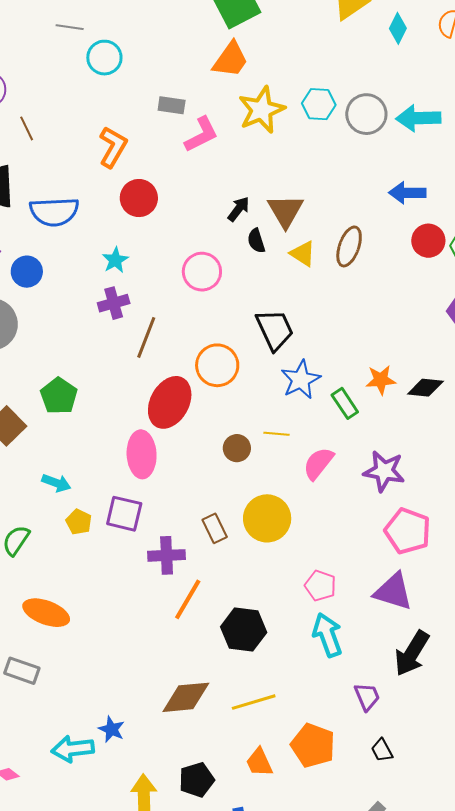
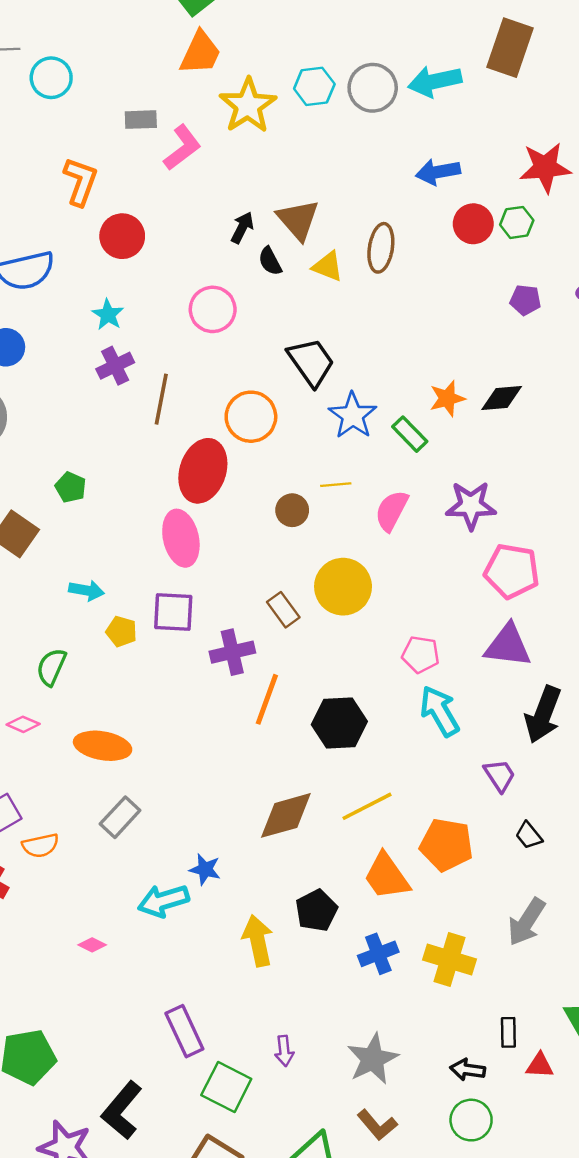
green pentagon: (59, 396) -> (71, 487), size x0.7
gray rectangle: (22, 671) -> (120, 817), moved, turned -56
orange trapezoid: (259, 762) -> (387, 876), size x1.4

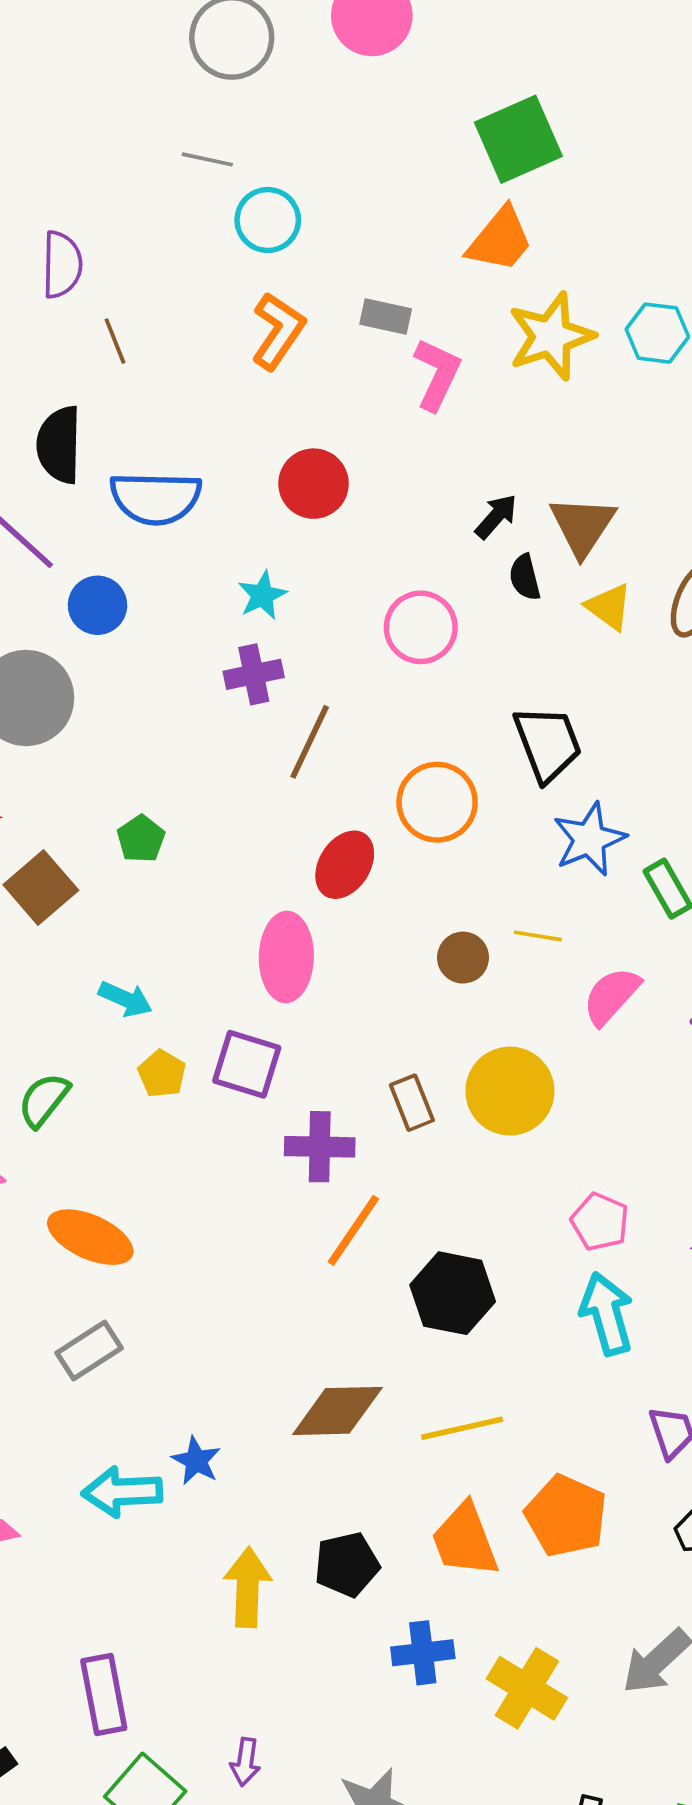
pink L-shape: (182, 148) -> (437, 374), turned -42
orange L-shape: (80, 181) -> (278, 331), moved
red ellipse: (203, 471) -> (345, 865), size x0.7

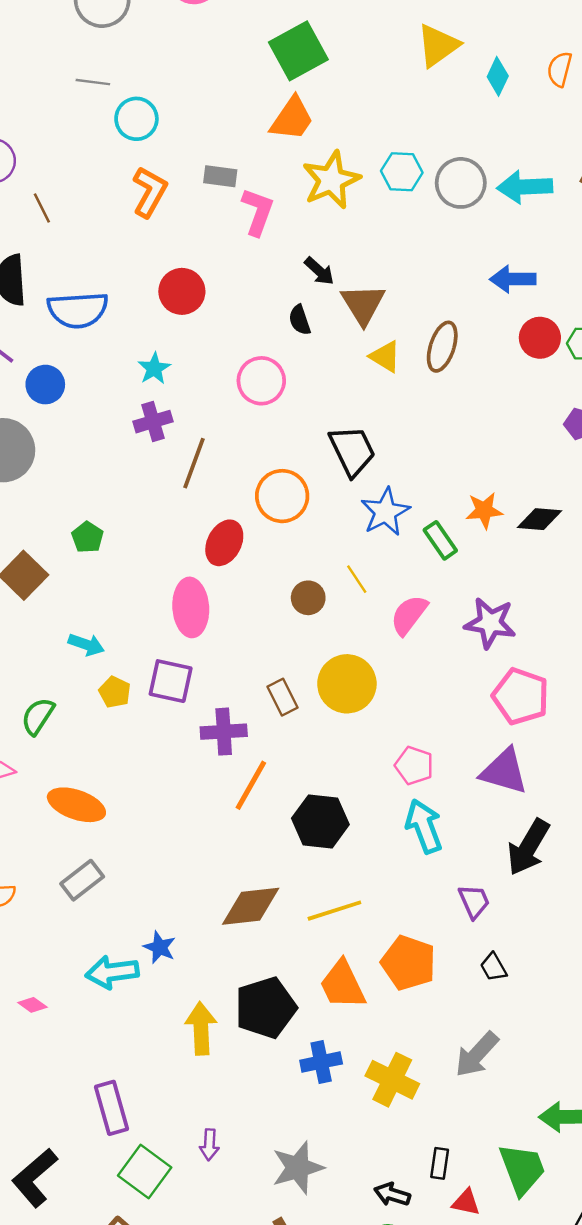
black arrow: (496, 516) -> (319, 271), moved, turned 96
black semicircle: (525, 577) -> (300, 320), moved
yellow line: (538, 936) -> (357, 579), turned 52
black pentagon: (347, 1565) -> (266, 1008), size x1.4

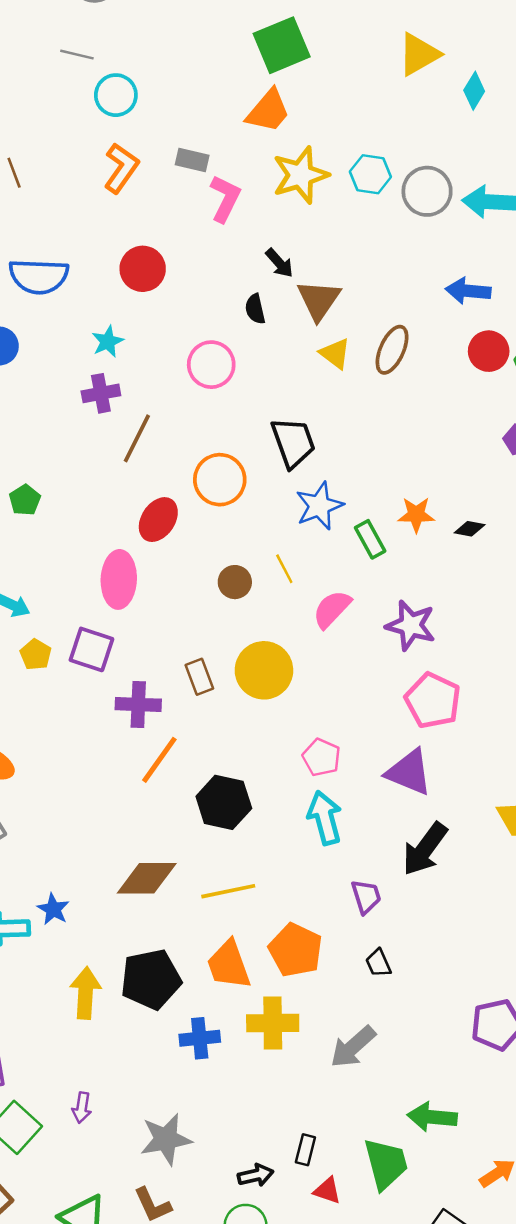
black diamond: (539, 519) -> (470, 529), size x0.7
yellow cross: (392, 1080) -> (273, 1023), moved, turned -33
black arrow: (392, 1194) -> (256, 1175), turned 144

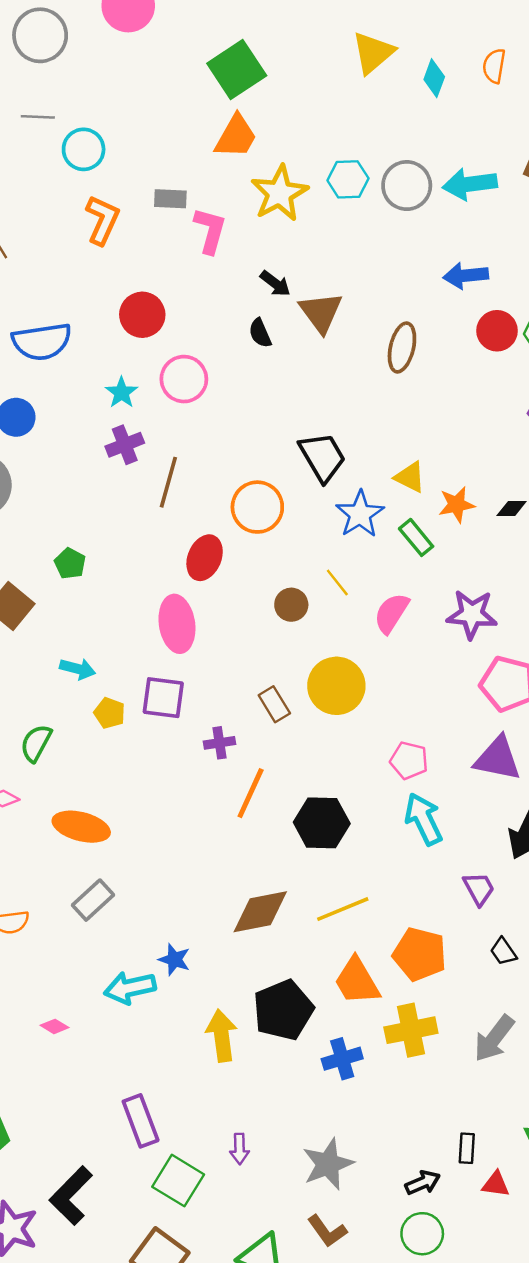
yellow triangle: (335, 354) -> (410, 477), moved
pink circle: (211, 365) -> (184, 379), moved
purple cross: (138, 704) -> (220, 743), size x0.7

